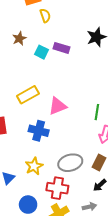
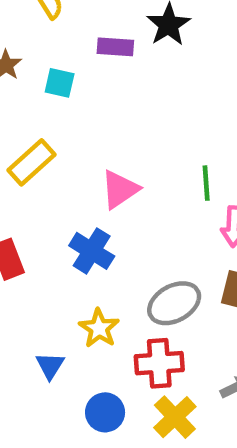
purple rectangle: (61, 48) -> (115, 47), moved
yellow rectangle: (28, 95) -> (31, 162), moved
blue cross: (39, 131) -> (92, 251), turned 30

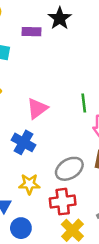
yellow star: (99, 328) -> (29, 184), turned -30
blue circle: (105, 412) -> (21, 228), moved

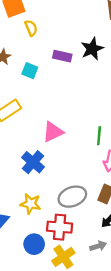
blue circle: (21, 228) -> (34, 244), moved

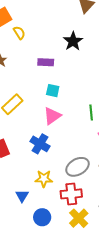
purple rectangle: (62, 56) -> (46, 62), moved
cyan square: (30, 71) -> (53, 91), moved
blue circle: (34, 244) -> (42, 217), moved

